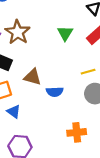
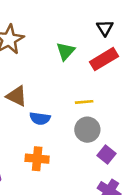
orange cross: (77, 132) -> (37, 159), moved

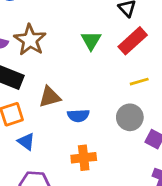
brown triangle: (17, 96) -> (50, 97), turned -30
yellow line: (84, 102) -> (139, 82), moved

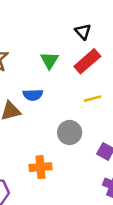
blue semicircle: (78, 116) -> (33, 95), moved
gray circle: (130, 117) -> (70, 133), moved

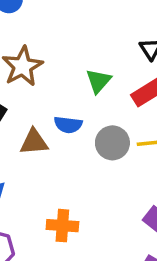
gray circle: (70, 133) -> (112, 143), moved

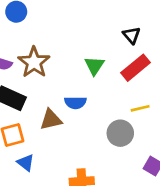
gray circle: (112, 143) -> (120, 133), moved

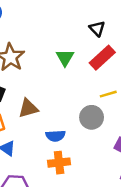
blue semicircle: (75, 103) -> (55, 136), moved

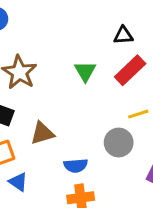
black triangle: (97, 28) -> (123, 35), turned -49

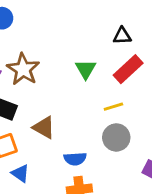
yellow line: (138, 114) -> (113, 107), moved
brown triangle: (42, 133) -> (44, 128), turned 45

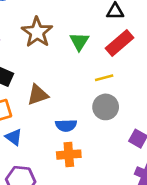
brown star: (23, 69) -> (37, 32), moved
brown triangle: (44, 128) -> (38, 95), turned -50

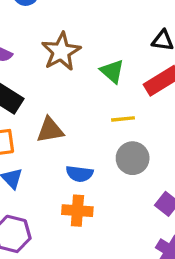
green triangle: (79, 41) -> (112, 71), turned -30
yellow line: (104, 78) -> (123, 119), moved

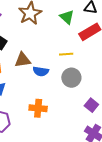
green triangle: (112, 71) -> (67, 17), moved
blue semicircle: (80, 174) -> (41, 71), moved

